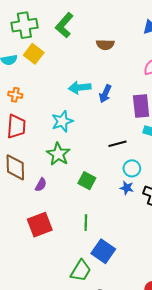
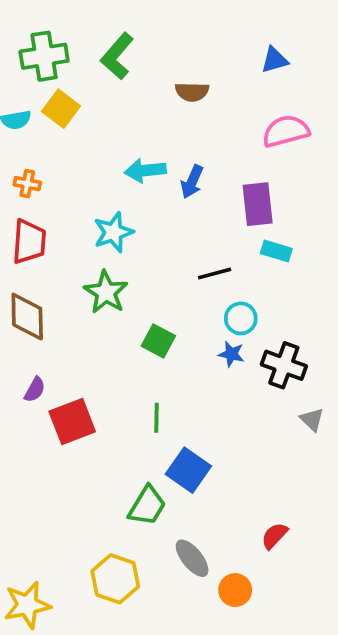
purple semicircle: (41, 185) -> (35, 390), moved

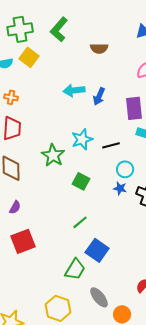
cyan star: (113, 232) -> (82, 139), moved
green line: (156, 418) -> (80, 222), turned 49
red square: (72, 421) -> (23, 241), moved

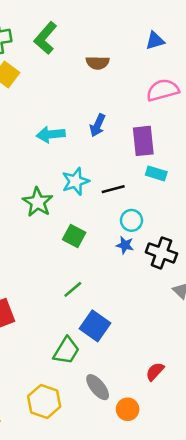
cyan arrow: (74, 90) -> (51, 134), moved

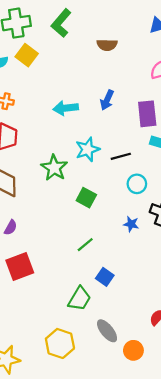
blue star: (125, 245) -> (131, 224), moved
blue square: (95, 326) -> (105, 277), size x0.7

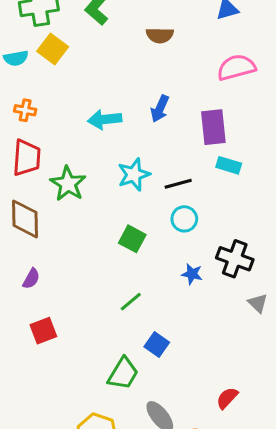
green star: (54, 168) -> (68, 184), moved
cyan circle: (137, 184) -> (184, 219), moved
red square: (20, 267) -> (43, 331), size x0.7

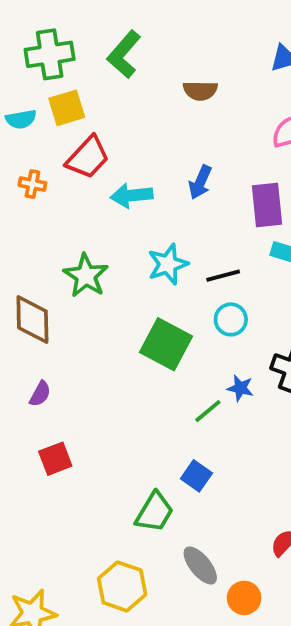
yellow square: (53, 49) -> (67, 108), turned 36
red trapezoid: (27, 158) -> (88, 157), moved, turned 39
green square: (132, 239) -> (166, 344), size x1.5
green line: (131, 302) -> (208, 411), moved

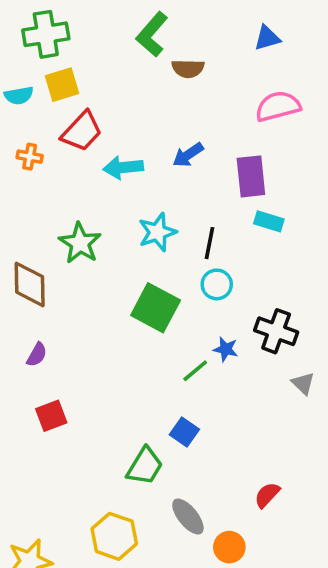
green L-shape: (124, 54) -> (152, 34), moved
blue arrow: (200, 182) -> (188, 155), turned 32
black line: (223, 276) -> (210, 243), turned -64

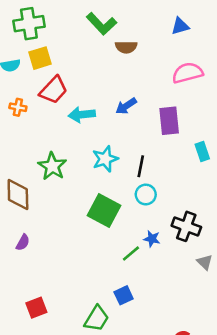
green L-shape: (152, 34) -> (101, 24), turned -84
cyan rectangle: (269, 221) -> (202, 151), moved, turned 54
red square: (51, 416) -> (36, 308), moved
blue square: (184, 432) -> (124, 295), turned 30

